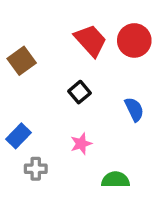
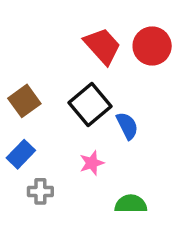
brown square: (22, 61) -> (24, 101), moved
black square: (80, 92) -> (90, 105), size x1.6
blue semicircle: (134, 109) -> (127, 126), moved

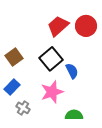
red trapezoid: (102, 46) -> (58, 26), turned -90
pink star: (92, 163) -> (52, 92), size x1.6
gray cross: (40, 191) -> (23, 108), turned 32

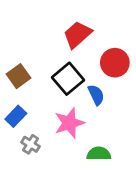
red circle: (86, 26) -> (115, 63), moved

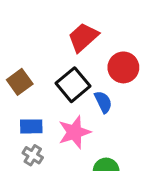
blue rectangle: (16, 116) -> (31, 126), moved, turned 45

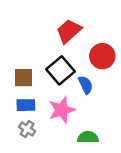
brown square: (20, 82) -> (23, 78), moved, turned 36

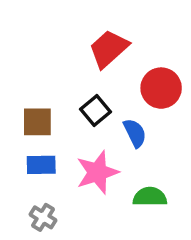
black square: (60, 70) -> (96, 111), size x0.7
gray cross: (27, 129) -> (43, 217), moved
green semicircle: (88, 137) -> (150, 197), moved

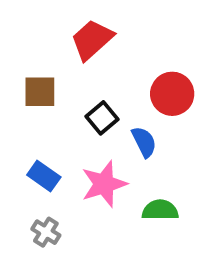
red trapezoid: (109, 49) -> (92, 40), moved
brown square: (37, 122) -> (40, 92), moved
blue rectangle: (41, 165) -> (44, 176), turned 36

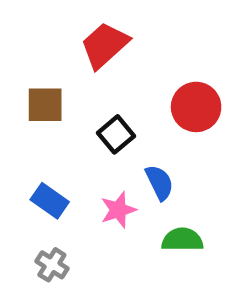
blue semicircle: (144, 142) -> (159, 182), moved
pink star: (104, 184) -> (118, 210), size x0.7

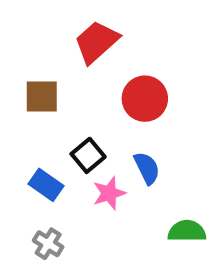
red circle: (196, 107) -> (145, 99), moved
black square: (116, 134) -> (88, 155), moved
green semicircle: (182, 240) -> (187, 231), moved

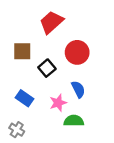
black square: (88, 155) -> (47, 68), moved
green semicircle: (187, 231) -> (74, 121), moved
gray cross: (48, 244) -> (17, 130), moved

